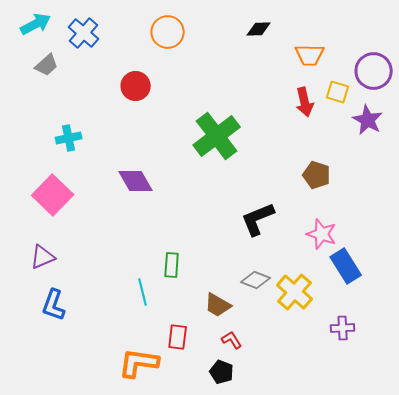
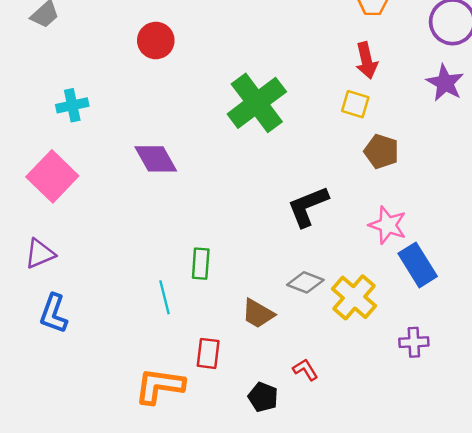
yellow square: (338, 92) -> (355, 104), moved
red L-shape: (232, 340) -> (305, 370), moved

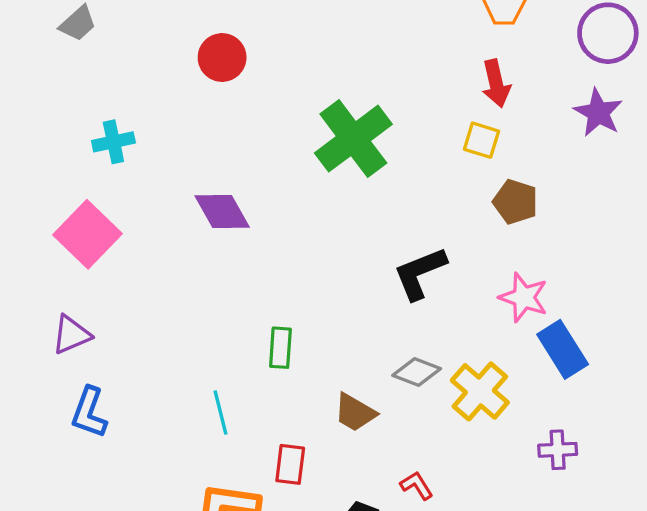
cyan line: (165, 297) -> (220, 413), moved

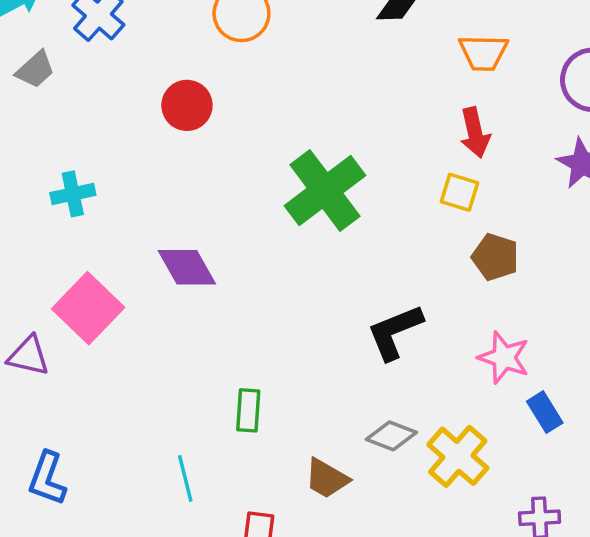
pink square: (88, 234) -> (88, 308), moved
purple triangle: (71, 335) -> (29, 356), moved, turned 36
blue rectangle: (563, 349) -> (545, 412), size x0.7

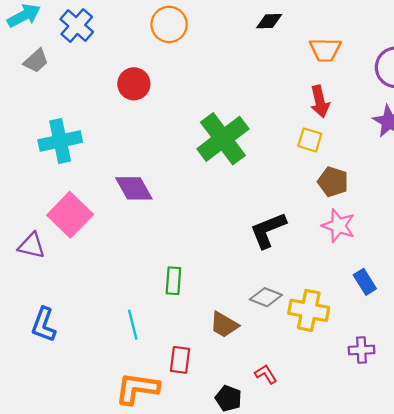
cyan cross: (73, 194) -> (60, 141), size x1.5
pink star: (504, 358) -> (338, 226), moved
yellow cross: (458, 456) -> (309, 310), turned -30

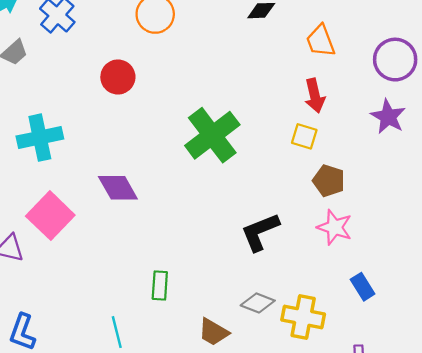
orange trapezoid: (325, 50) -> (321, 41), turned 68

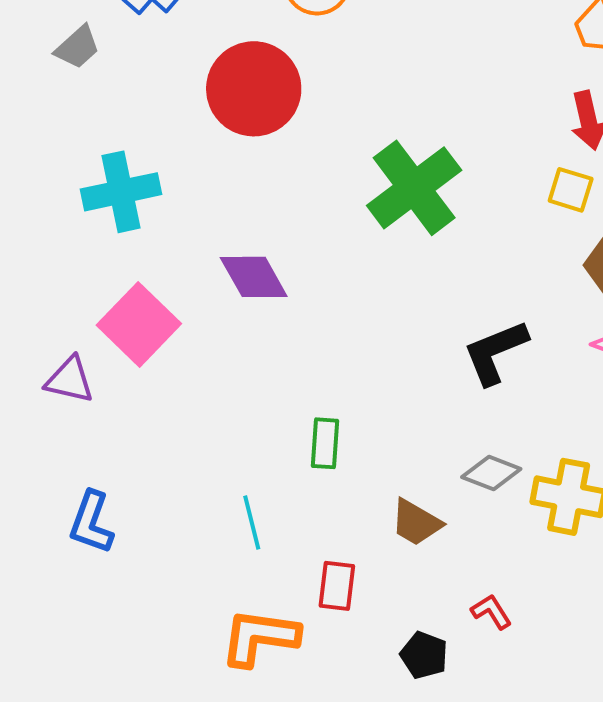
red circle: (118, 77) -> (254, 89), size x1.6

